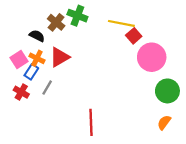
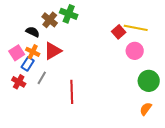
yellow line: (121, 23) -> (136, 28), moved
pink circle: (152, 57) -> (135, 51), size x0.7
red line: (91, 122) -> (72, 92), moved

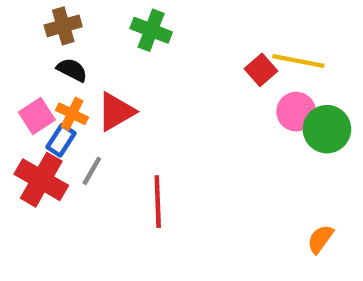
brown cross: (50, 20) -> (63, 26), moved, turned 35
green circle: (149, 81) -> (327, 129), moved
red cross: (19, 82) -> (41, 180), size x1.6

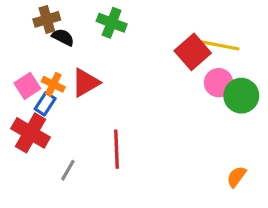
black semicircle: (72, 70) -> (63, 37), moved
red square: (261, 70) -> (193, 52), size x1.5
gray line: (92, 171) -> (68, 170), moved

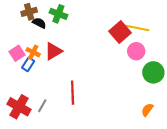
green cross: (112, 23) -> (58, 14), moved
green circle: (241, 96) -> (153, 72), moved
red cross: (31, 133) -> (19, 107), moved

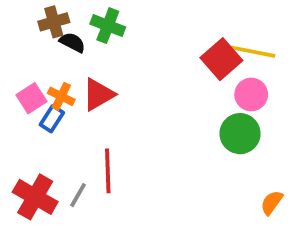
green circle: (153, 72) -> (240, 134), moved
red line: (73, 93) -> (108, 171), moved

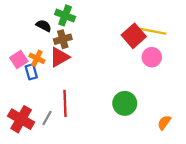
brown cross: (54, 22) -> (63, 39), moved
blue rectangle: (52, 119) -> (31, 72), turned -49
green circle: (240, 134) -> (125, 103), moved

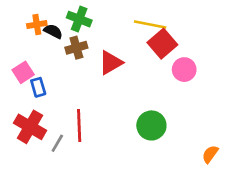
yellow line: (153, 31) -> (150, 25), moved
red triangle: (59, 57) -> (111, 63), moved
orange cross: (37, 58) -> (37, 25), moved, turned -35
red cross: (21, 119) -> (30, 127), moved
orange semicircle: (164, 123) -> (210, 154), moved

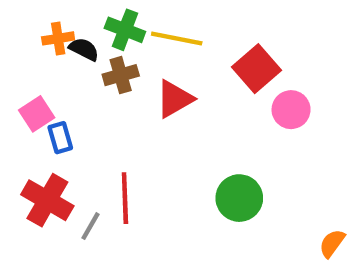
yellow line: (150, 25) -> (177, 38), moved

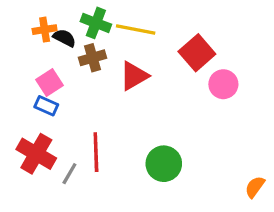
pink square: (37, 114) -> (50, 83), moved
blue rectangle: (60, 138) -> (46, 106), turned -50
green circle: (239, 198) -> (164, 164), moved

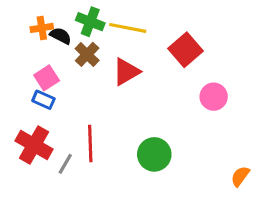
brown cross: (93, 58) -> (87, 54), turned -30
pink circle: (223, 84) -> (214, 97), moved

